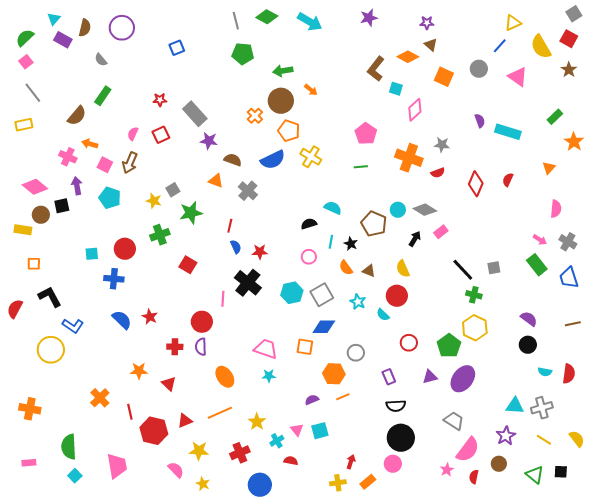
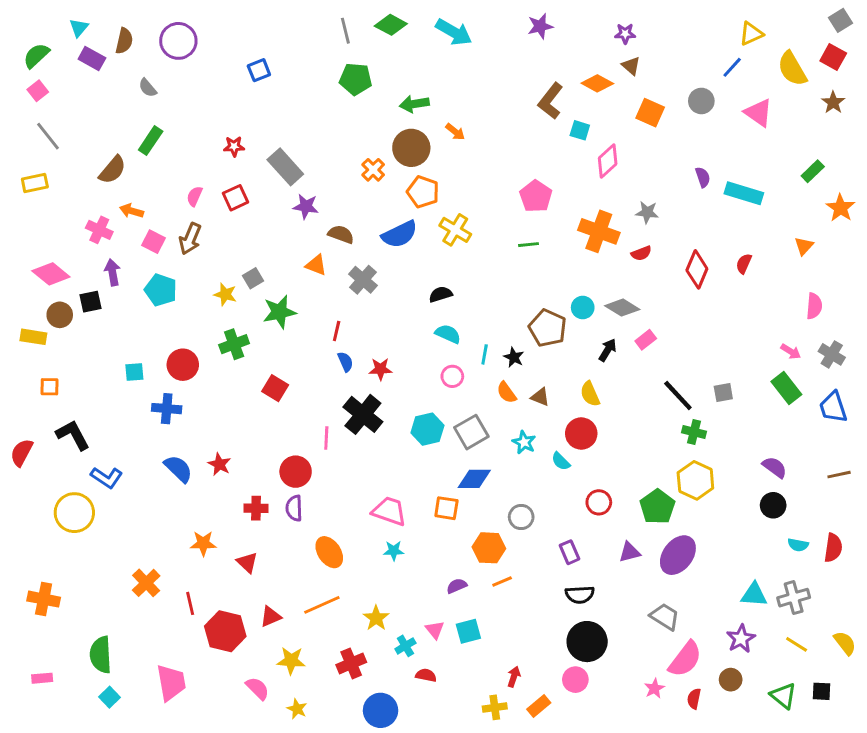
cyan semicircle: (333, 208) -> (448, 334), moved
black semicircle: (309, 224) -> (441, 294), moved

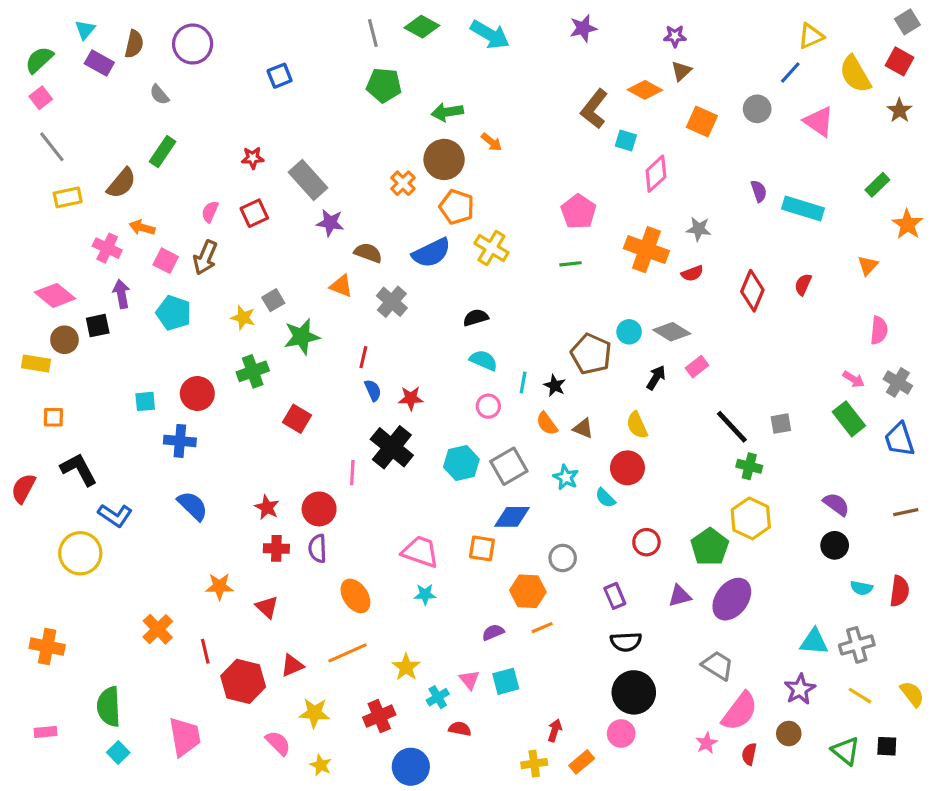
brown triangle: (631, 66) -> (681, 71), turned 36
yellow rectangle: (35, 183) -> (68, 197), moved
red star: (219, 464) -> (267, 507), moved

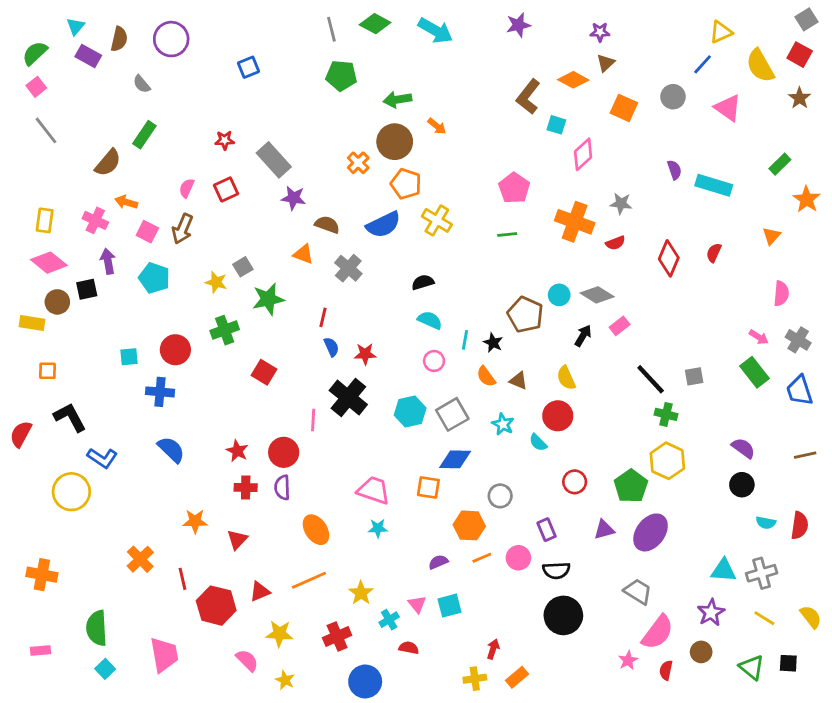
yellow rectangle: (68, 197) -> (45, 220), moved, turned -70
red triangle: (267, 607) -> (237, 539), turned 30
pink circle: (621, 734) -> (518, 558), moved

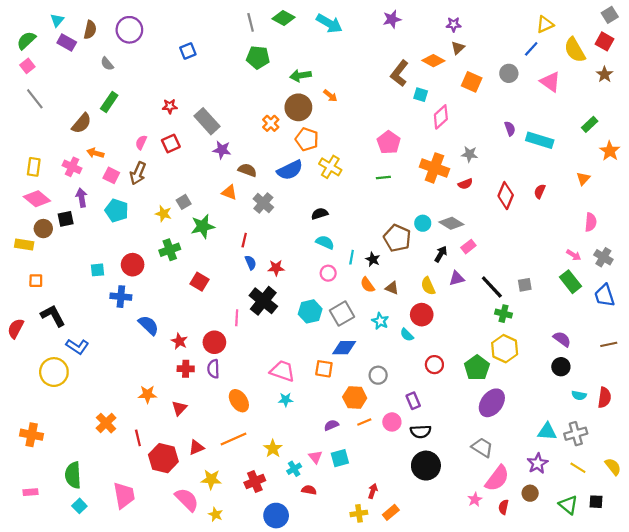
blue semicircle: (171, 450) -> (149, 325), moved
purple triangle: (604, 530) -> (457, 278), moved
pink semicircle: (247, 660) -> (187, 500), size x1.4

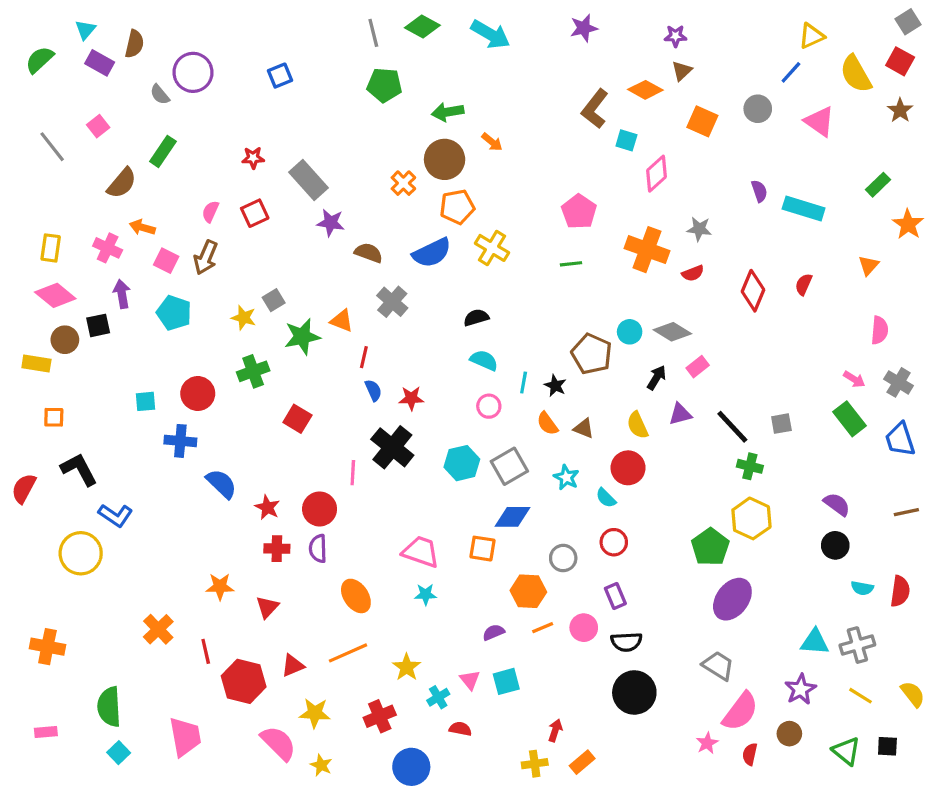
purple circle: (129, 30) -> (193, 72), moved
pink square: (27, 66) -> (98, 126), moved
orange pentagon: (307, 139) -> (457, 207), turned -30
orange triangle: (229, 192) -> (342, 321), moved
red circle: (434, 365) -> (614, 542), moved

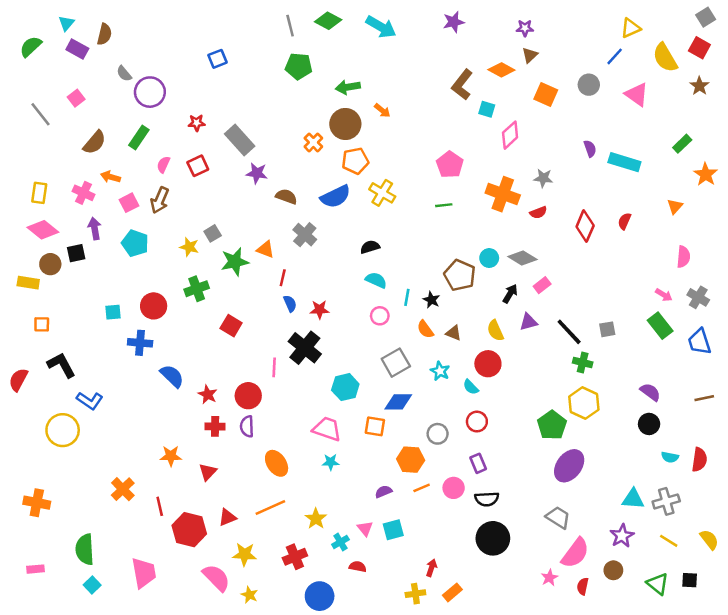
purple circle: (193, 72) -> (150, 92), moved
green rectangle: (163, 151) -> (139, 138), moved
pink square: (166, 261) -> (129, 203), turned 36
cyan hexagon: (462, 463) -> (345, 387), moved

